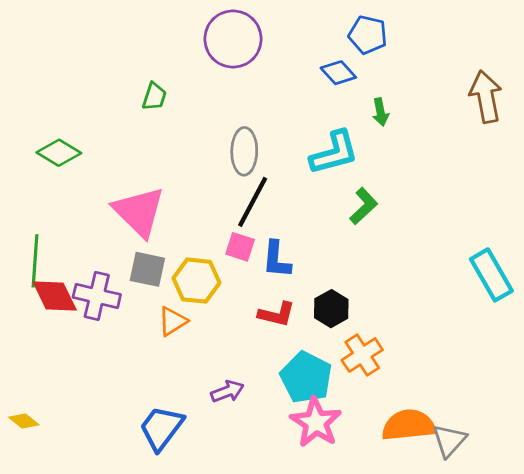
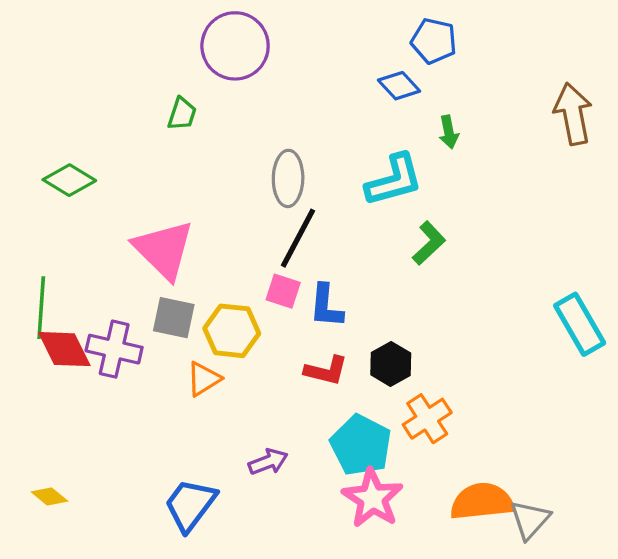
purple circle: (233, 39) -> (235, 46), moved
yellow diamond: (24, 421) -> (49, 497), moved

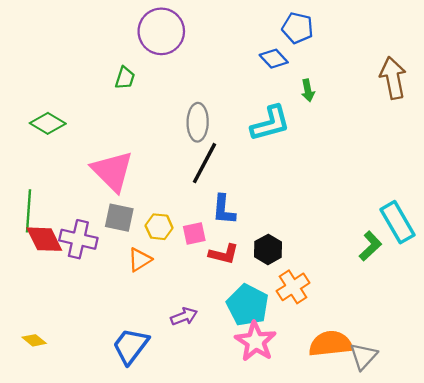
green L-shape: (429, 243) -> (370, 246), moved
pink square: (283, 291) -> (194, 234), moved, turned -30
yellow hexagon: (232, 331) -> (159, 227), size x0.7

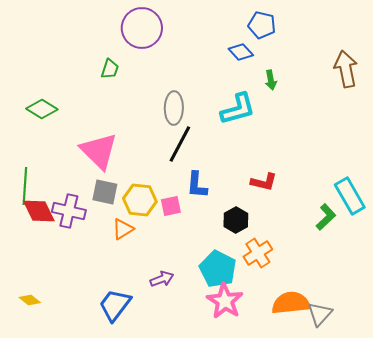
yellow hexagon: (159, 227) -> (140, 200), size x1.4
red L-shape: (224, 254) -> (264, 182), moved

